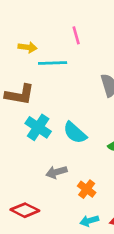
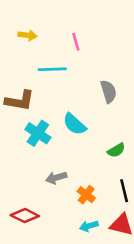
yellow arrow: (28, 47) -> (27, 35), moved
cyan semicircle: (75, 133) -> (74, 124), moved

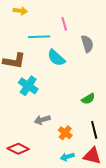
pink line: (76, 42) -> (64, 24), moved
gray semicircle: (108, 91) -> (87, 44), moved
cyan semicircle: (74, 124) -> (56, 58), moved

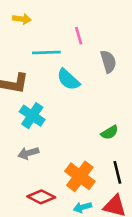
gray arrow: (42, 120) -> (28, 153), moved
orange cross: (65, 133) -> (80, 176), size x1.6
red diamond: (18, 149) -> (41, 197), moved

